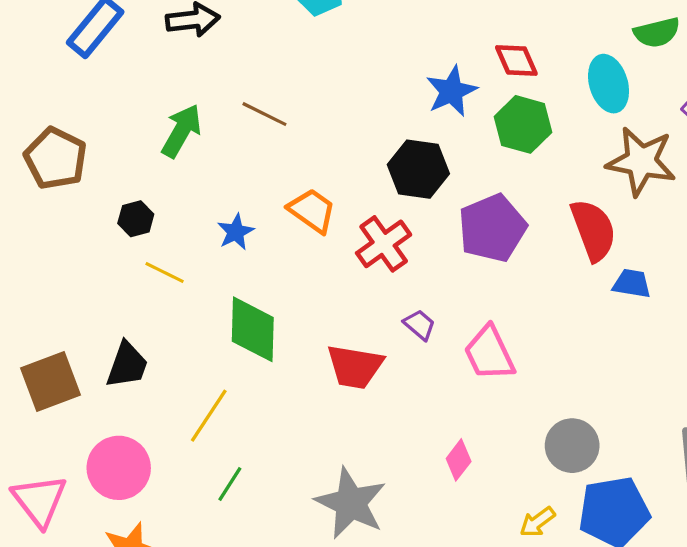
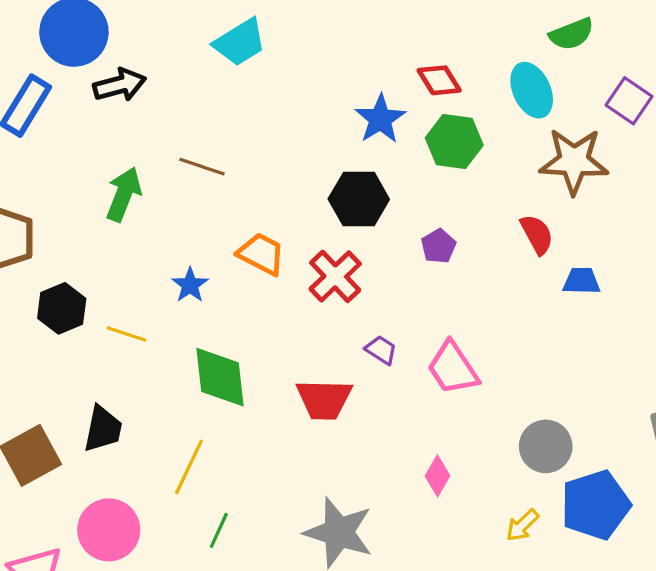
black hexagon: (136, 219) -> (62, 308), moved, size x1.4
purple pentagon: (492, 228) -> (438, 246), size x0.5
red semicircle: (593, 230) -> (537, 234), size x0.7

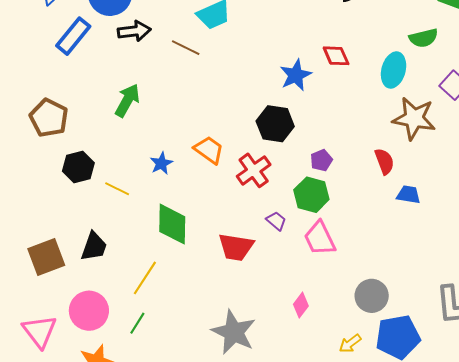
cyan ellipse: (532, 90) -> (394, 70), turned 32
green hexagon: (454, 142) -> (311, 195), moved
brown line: (202, 167) -> (186, 48), moved
green line: (219, 530) -> (137, 323), moved

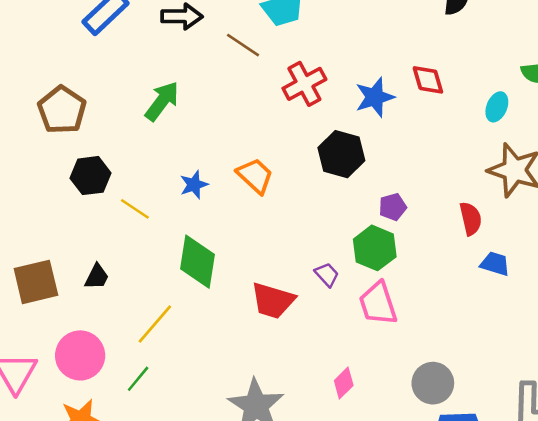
cyan ellipse: (394, 70) -> (497, 107), size x0.7
red cross: (254, 170) -> (304, 84), moved
black trapezoid: (94, 247) -> (97, 277), size x0.7

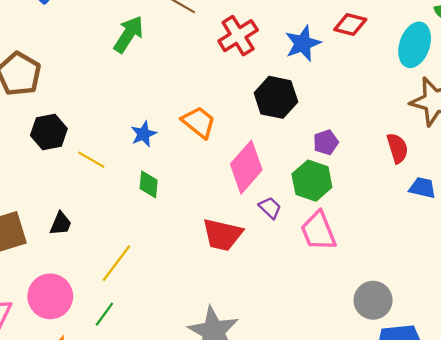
red diamond: (428, 80) -> (350, 24), turned -56
green arrow: (162, 101) -> (129, 34), moved
cyan ellipse: (497, 107) -> (415, 45), size x1.6
green diamond: (197, 262) -> (149, 184), moved, size x0.6
pink diamond: (344, 383) -> (246, 167), moved, size x1.8

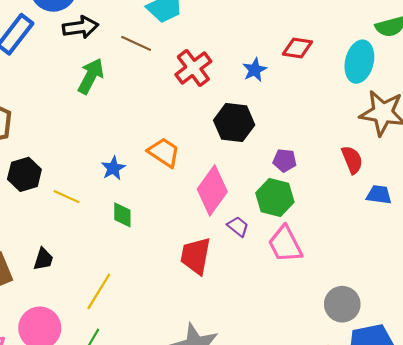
blue star: (303, 43) -> (255, 70), size x0.7
purple pentagon: (326, 142) -> (285, 160), turned 30
red trapezoid: (222, 235) -> (196, 256), turned 93

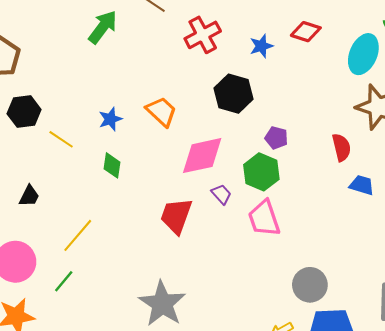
pink diamond: (212, 190) -> (202, 156), turned 33

